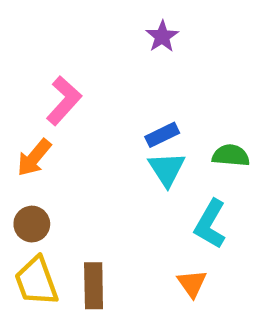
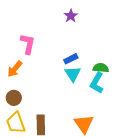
pink L-shape: (64, 100) -> (28, 44), turned -30
cyan L-shape: (210, 224) -> (97, 83), moved
orange triangle: (192, 283) -> (84, 124), size x1.5

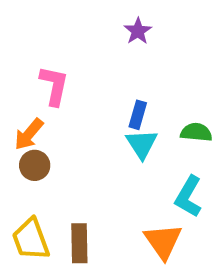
blue rectangle: (71, 59) -> (138, 115), turned -48
cyan L-shape: (97, 83) -> (188, 197), moved
brown circle: (14, 98) -> (35, 165), moved

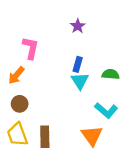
purple star: (138, 31) -> (78, 26), moved
brown circle: (35, 165) -> (20, 104), moved
cyan L-shape: (188, 197) -> (106, 110), turned -80

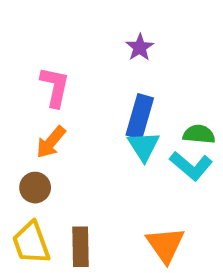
blue rectangle: (78, 64) -> (140, 116), size x1.5
orange arrow: (16, 75) -> (51, 142), moved
cyan L-shape: (106, 110) -> (191, 166), moved

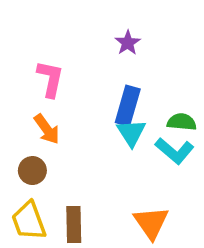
orange arrow: (51, 142) -> (47, 129), turned -76

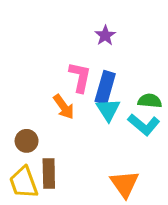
pink L-shape: (50, 79) -> (80, 77), moved
orange arrow: (47, 129) -> (64, 107), moved
brown rectangle: (74, 224) -> (49, 174), moved

